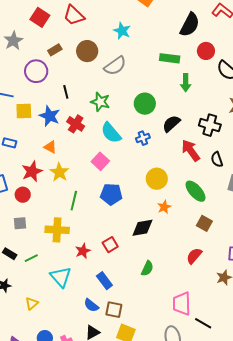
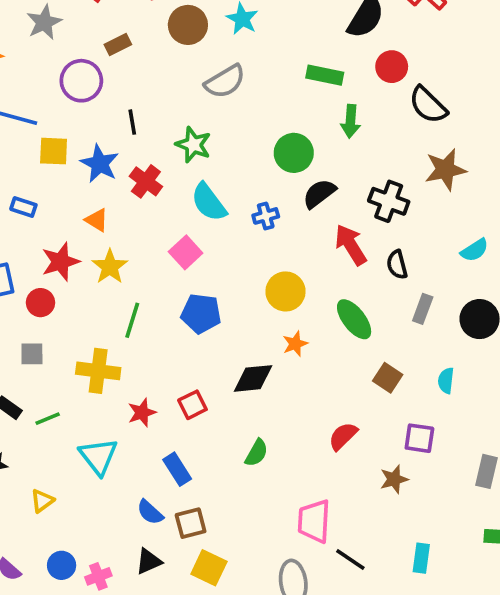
brown circle: (87, 51) -> (188, 25), moved
green circle: (145, 104) -> (294, 153), moved
brown square: (204, 223) -> (388, 378), moved
brown square: (114, 310) -> (191, 523), turned -30

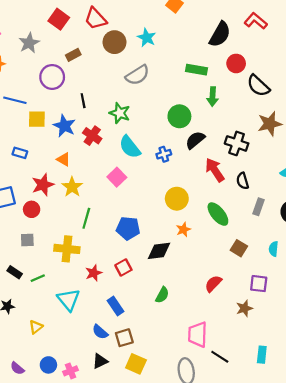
blue pentagon: (201, 313) -> (128, 228), moved

